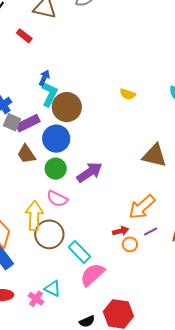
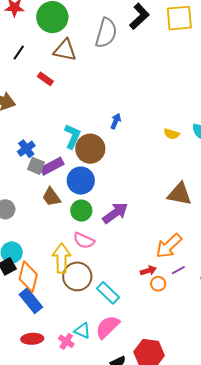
blue arrow: (44, 78) -> (116, 121), moved
yellow semicircle: (128, 94) -> (172, 134), moved
pink semicircle: (92, 275) -> (107, 327), moved

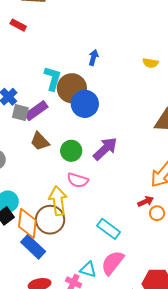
blue circle: (81, 181) -> (85, 104), moved
brown circle: (77, 276) -> (50, 220), moved

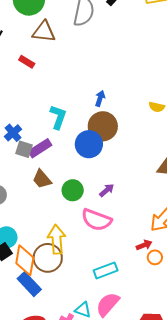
brown circle: (72, 88) -> (103, 126), moved
purple arrow: (105, 149) -> (107, 190), size x0.6
pink semicircle: (78, 180) -> (96, 220), moved, size x1.4
cyan rectangle: (109, 229) -> (106, 270), turned -60

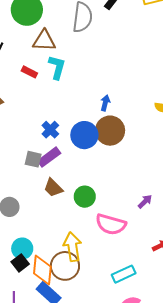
cyan L-shape: (58, 117) -> (57, 67), moved
blue cross: (13, 133) -> (50, 130), moved
blue circle: (89, 144) -> (84, 135), moved
purple arrow: (107, 190) -> (145, 201), moved

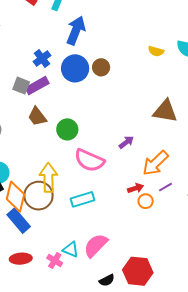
blue arrow: (105, 103) -> (76, 30), moved, size x1.8
brown circle: (110, 131) -> (101, 67), size x0.6
cyan rectangle: (124, 274) -> (83, 199), moved

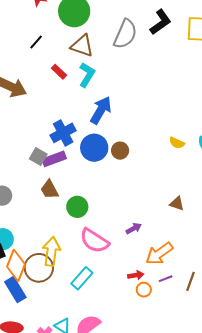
blue cross: (42, 59) -> (63, 133), size x1.4
brown triangle: (165, 111) -> (177, 204), size x0.6
cyan rectangle: (83, 199) -> (82, 278), turned -40

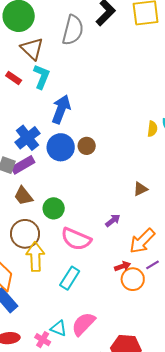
brown triangle: (82, 46) -> (32, 49), turned 35
yellow semicircle: (177, 143) -> (152, 129), moved, turned -98
brown triangle: (177, 204) -> (140, 189), moved, turned -35
brown circle: (39, 268) -> (25, 234), moved
orange circle: (144, 290) -> (133, 279), size x1.5

